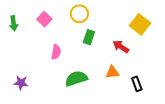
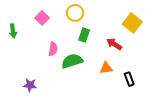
green arrow: (14, 23) -> (13, 31), moved
green semicircle: (76, 79) -> (72, 61), moved
purple star: (21, 83) -> (30, 85), moved

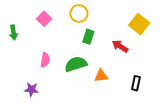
pink semicircle: (53, 49) -> (45, 60), moved
orange triangle: (106, 68) -> (101, 76), moved
black rectangle: (129, 79) -> (136, 83), turned 32

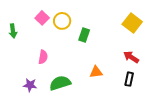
yellow circle: (79, 13) -> (62, 21), moved
red arrow: (120, 46) -> (131, 57), moved
green semicircle: (76, 64) -> (60, 83), moved

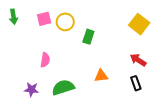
pink square: (42, 18) -> (44, 19), turned 32
green arrow: (13, 31) -> (13, 17), moved
black rectangle: (129, 79) -> (136, 83), turned -32

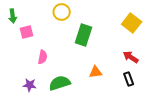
pink square: (44, 19) -> (27, 32), moved
yellow circle: (65, 22) -> (62, 12), moved
green rectangle: (88, 37) -> (84, 35), size x1.5

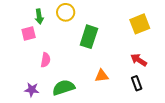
green arrow: (13, 16) -> (39, 17), moved
yellow square: (132, 23) -> (140, 24), turned 30

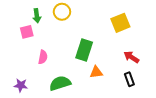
yellow square: (140, 24) -> (120, 23), moved
green rectangle: (89, 37) -> (84, 50), moved
purple star: (32, 90) -> (21, 85), moved

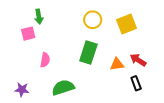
yellow circle: (62, 12) -> (93, 20), moved
orange triangle: (96, 72) -> (117, 64), moved

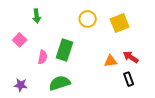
pink square: (28, 34) -> (20, 40), moved, turned -32
green rectangle: (88, 53) -> (65, 50), moved

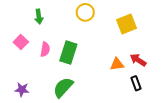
yellow circle: (88, 19) -> (85, 12), moved
pink semicircle: (43, 57) -> (45, 49), moved
green semicircle: (60, 83) -> (63, 87), turned -30

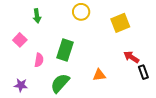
pink semicircle: (45, 49) -> (39, 60), moved
orange triangle: (117, 64) -> (99, 75), moved
black rectangle: (136, 83) -> (143, 72), moved

